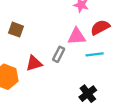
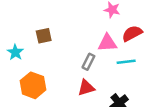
brown square: (16, 30) -> (44, 36), turned -32
red triangle: (34, 63) -> (86, 88), moved

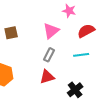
pink triangle: (107, 43) -> (51, 31), moved, turned -36

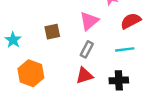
brown square: (11, 33) -> (52, 32), moved
black cross: (75, 90) -> (119, 80), moved, turned 35

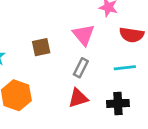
pink triangle: (89, 21) -> (84, 35), turned -30
red semicircle: (131, 21) -> (132, 35), turned -144

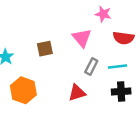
gray rectangle: (81, 68) -> (91, 66), moved
black cross: (118, 103) -> (121, 92), moved

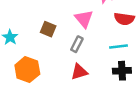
brown square: (45, 49) -> (48, 29), turned 35
gray rectangle: (91, 66) -> (77, 44), moved

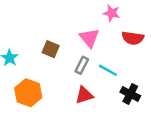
cyan line: (119, 46) -> (108, 70), moved, turned 36
black cross: (122, 71) -> (130, 94), turned 30

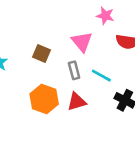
gray rectangle: (82, 65) -> (74, 70), turned -42
orange hexagon: (28, 93) -> (44, 99), moved

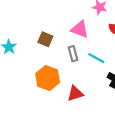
pink triangle: (82, 42) -> (80, 29), turned -30
red triangle: (77, 102) -> (75, 93), moved

